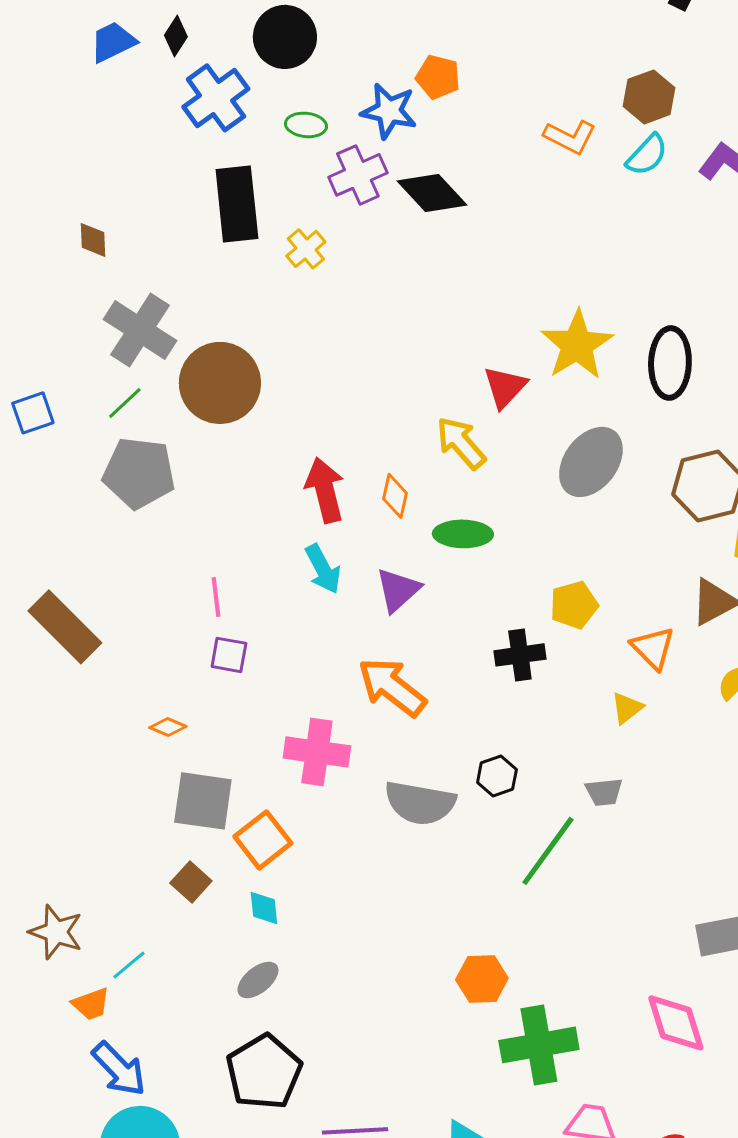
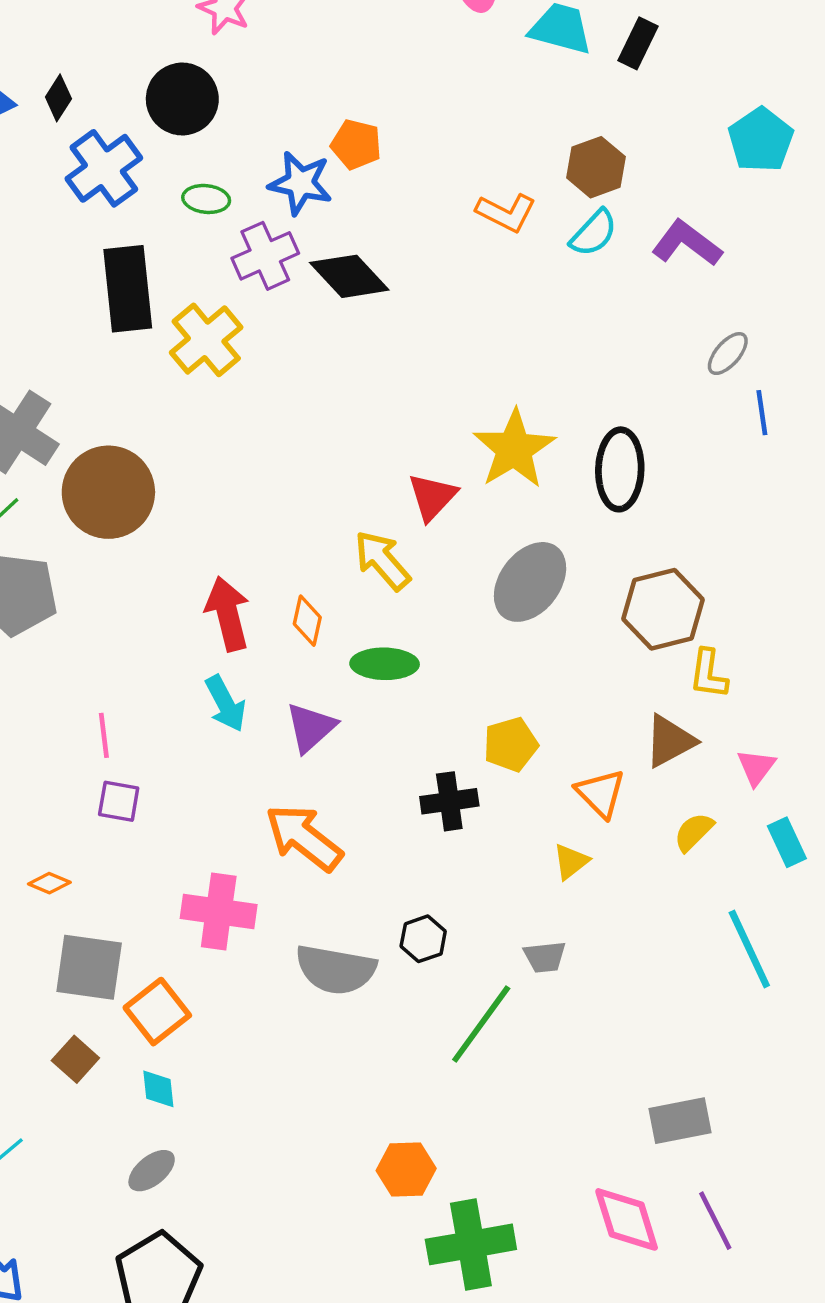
yellow cross: (306, 249) -> (206, 340), size x1.6

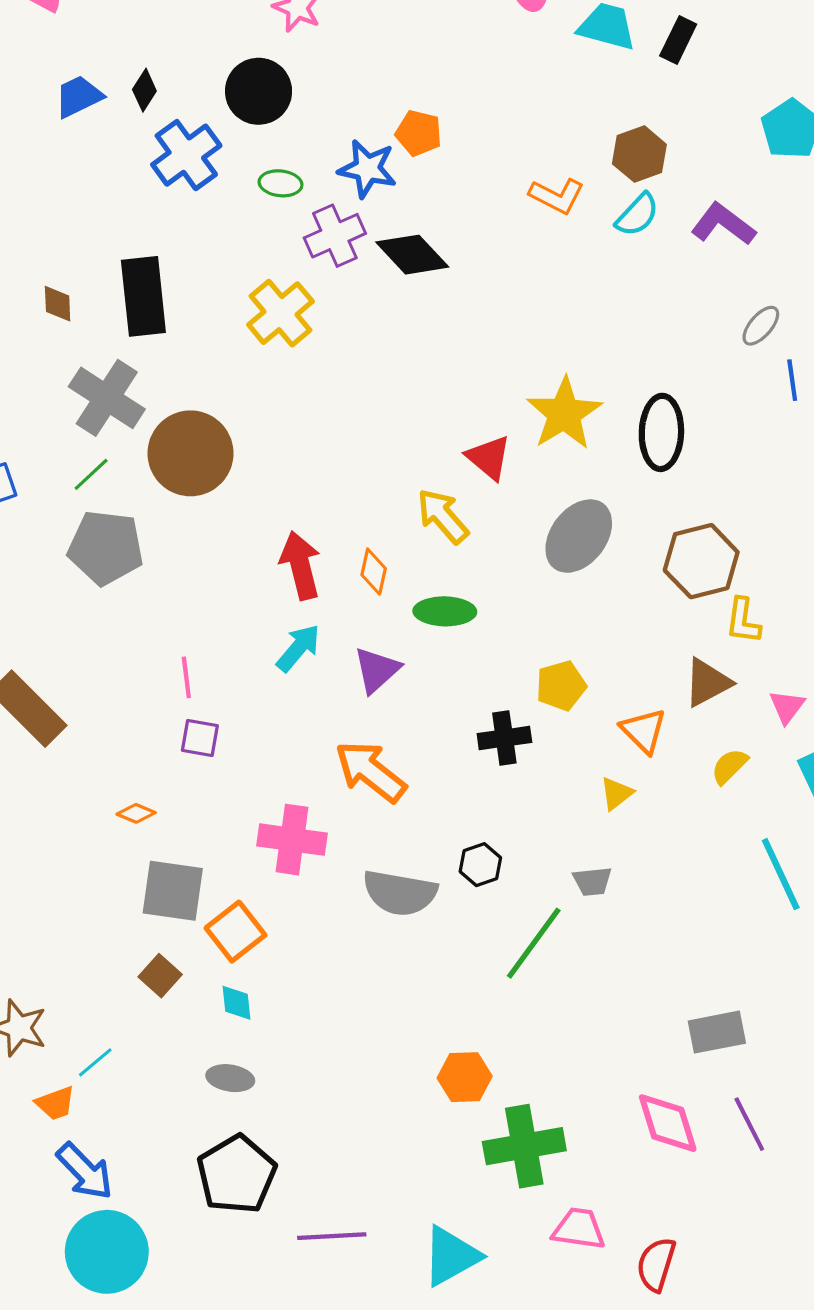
black rectangle: (128, 289) -> (143, 296), moved
red triangle: (432, 497) -> (489, 458), turned -33
cyan arrow: (225, 704) -> (298, 648), turned -112
gray ellipse: (152, 1171) -> (230, 1078), turned 48

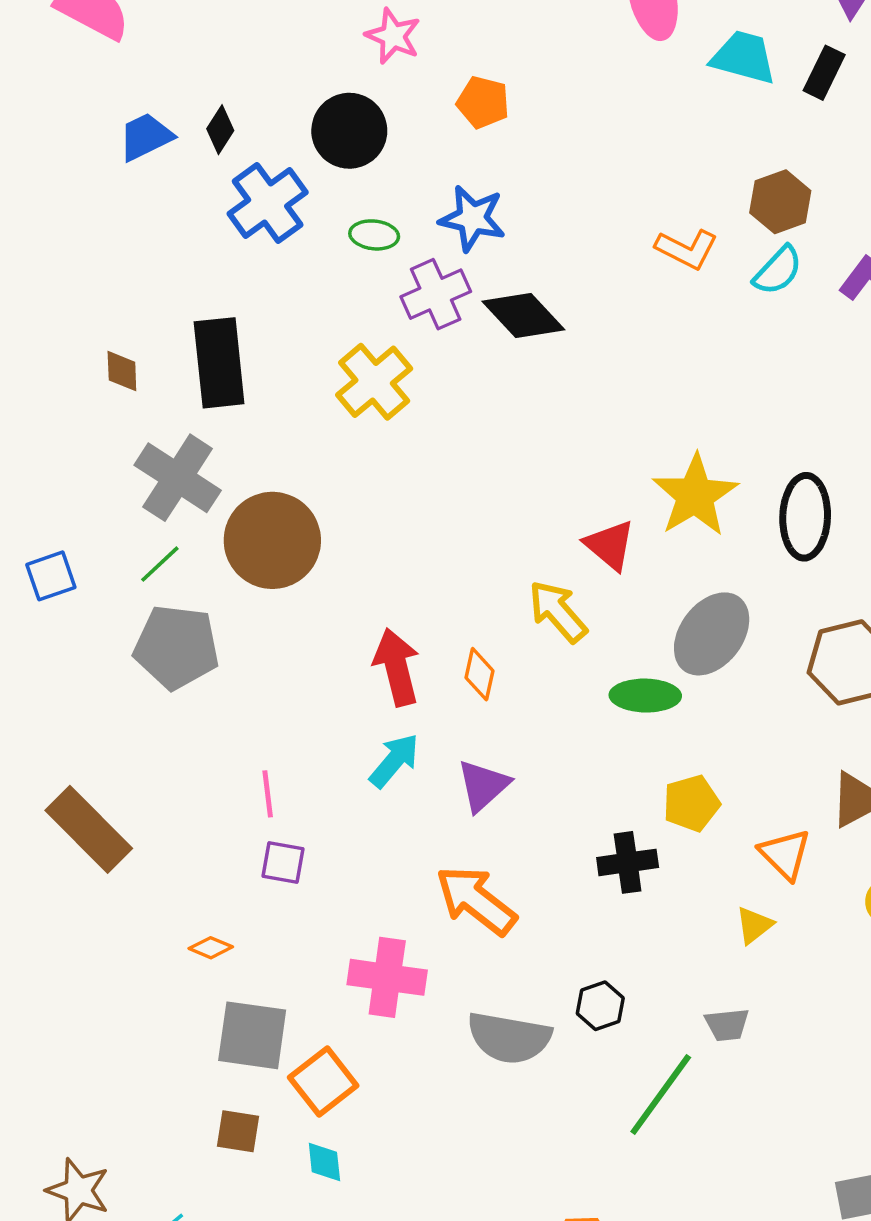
orange pentagon: (419, 133) -> (483, 102), moved
green ellipse: (445, 611) -> (645, 696), moved
brown square: (160, 976) -> (238, 1131), turned -33

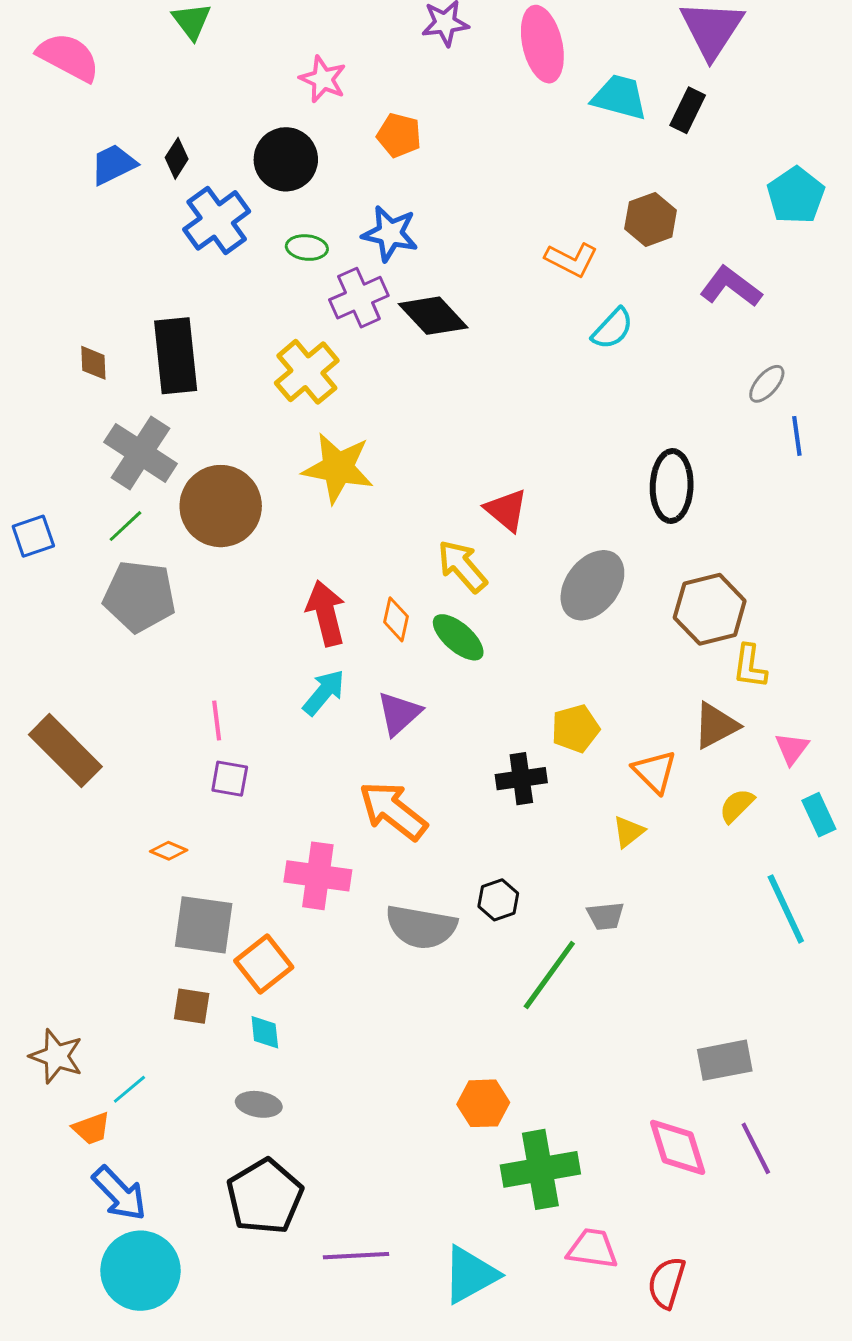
cyan semicircle: (778, 270) -> (612, 329), moved
yellow star: (695, 495) -> (338, 468), moved, turned -30
green ellipse: (645, 696) -> (458, 637), moved, turned 40

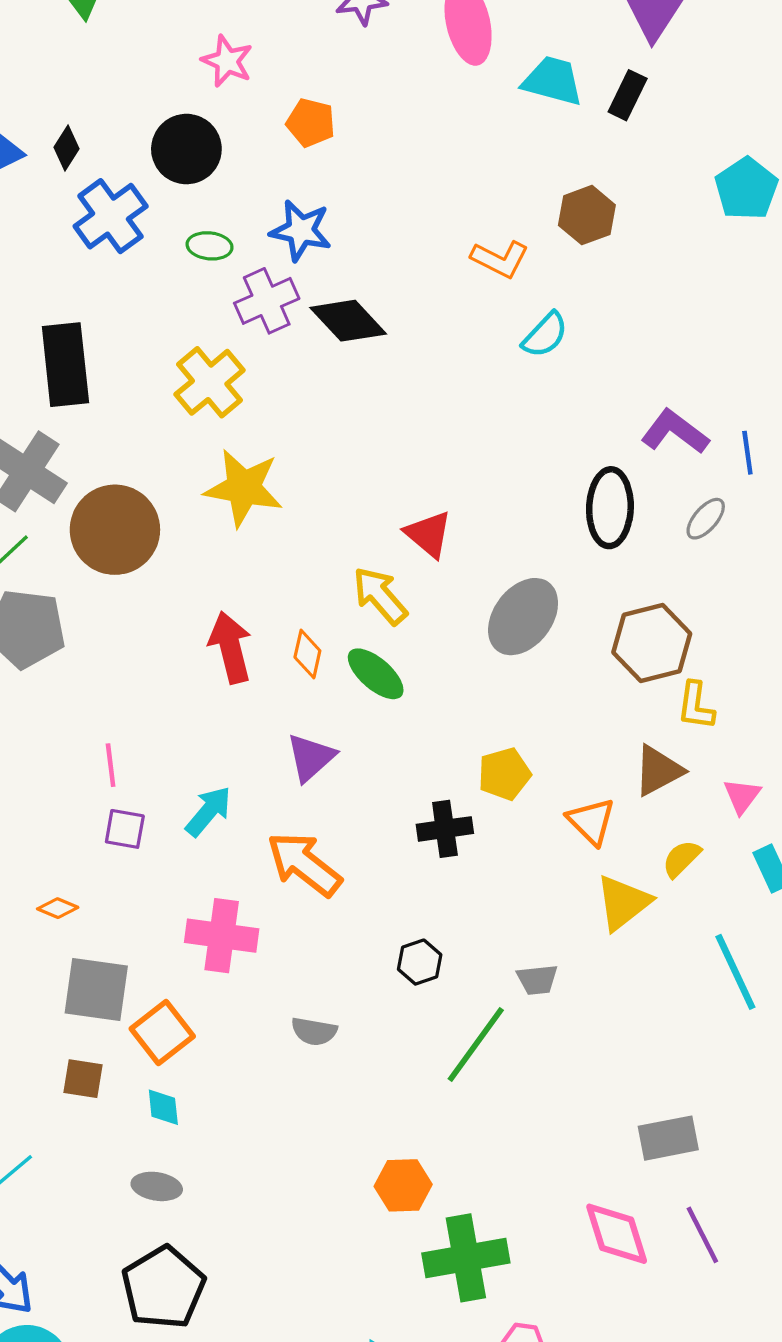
purple L-shape: (731, 287) -> (675, 432), moved
gray ellipse: (767, 384) -> (706, 519), moved
cyan arrow: (324, 692) -> (208, 811), moved
yellow triangle: (629, 832) -> (623, 903), moved, size x1.6
gray semicircle: (421, 927) -> (314, 1031), moved, size x0.6

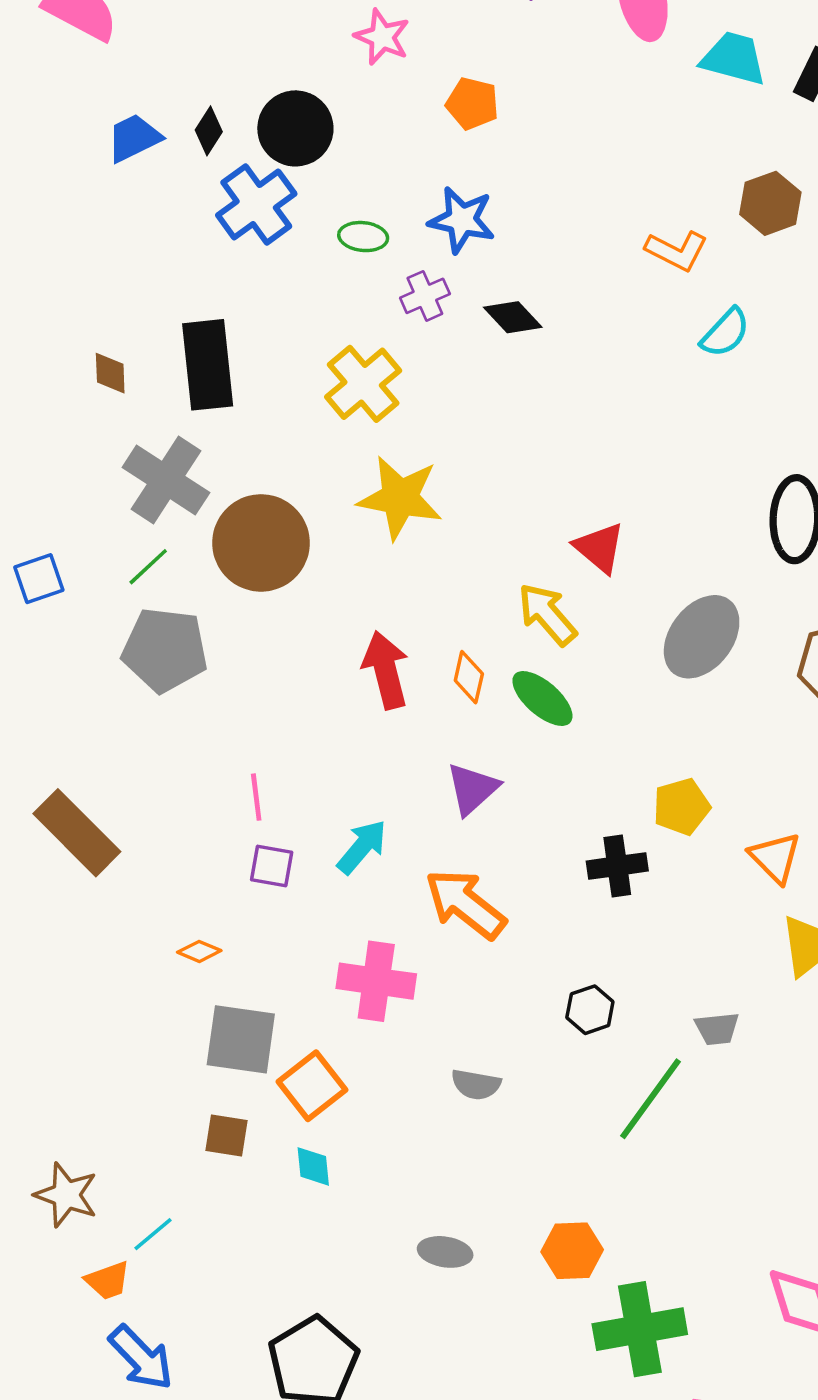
black circle: (186, 149) -> (295, 128), moved
purple cross: (267, 301) -> (425, 296), size x0.7
black diamond: (348, 321) -> (513, 317), size x0.7
gray ellipse: (157, 1186) -> (445, 1252), moved

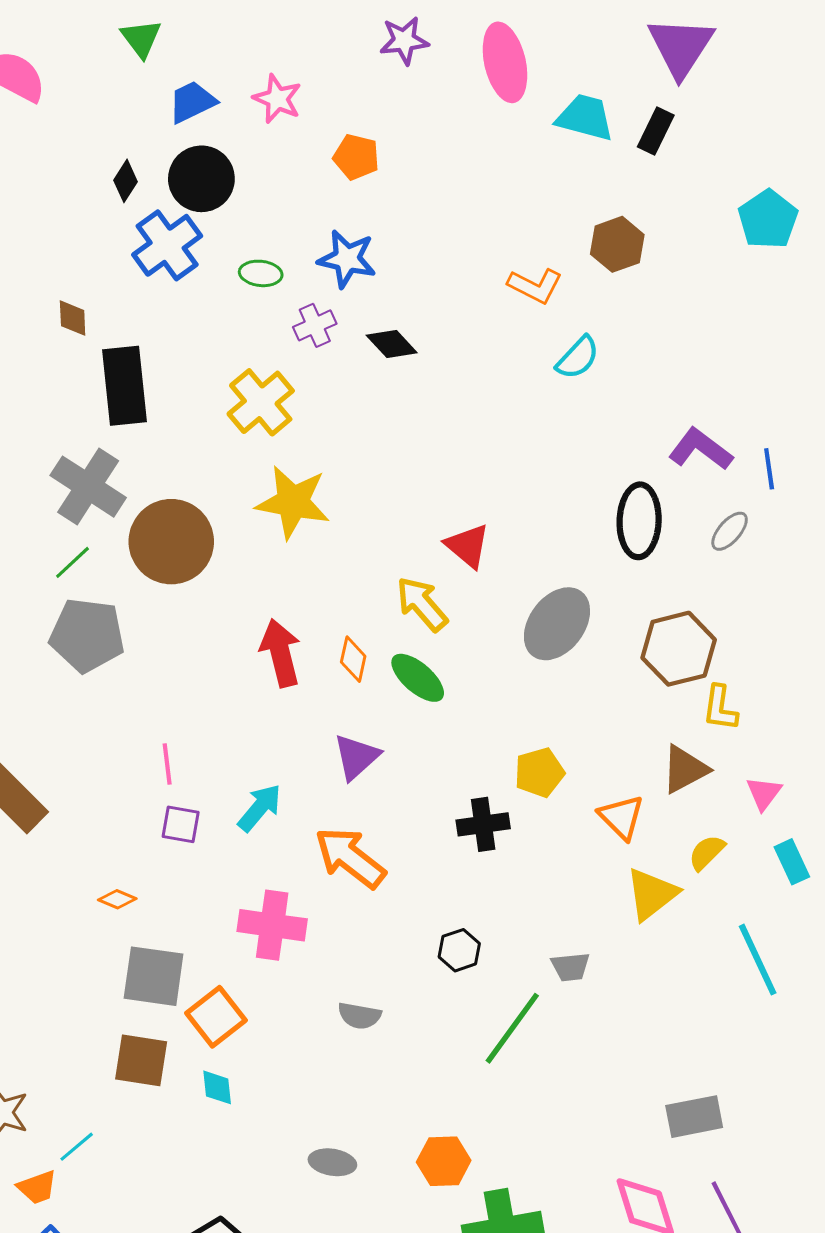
blue trapezoid: (134, 138) -> (192, 102), moved
brown diamond: (110, 373) -> (73, 318), moved
brown square: (227, 1136) -> (141, 1060), size x1.4

